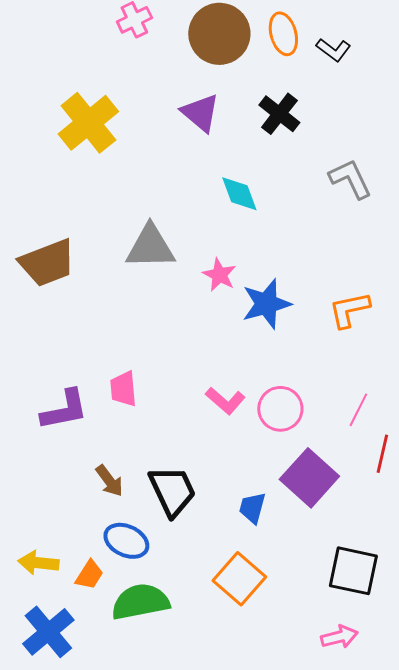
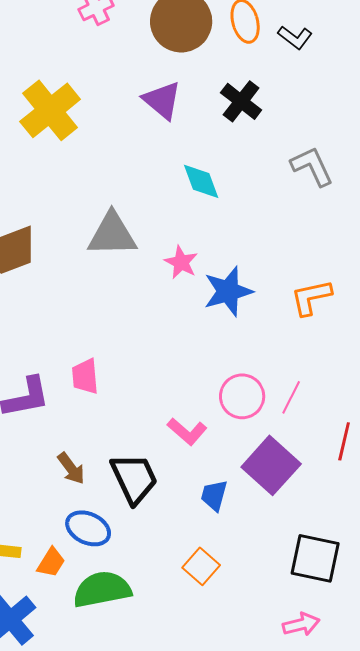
pink L-shape: (225, 401) -> (187, 431), moved
pink line: (358, 410) -> (291, 397), moved
orange square: (239, 579) -> (201, 566), size x0.7

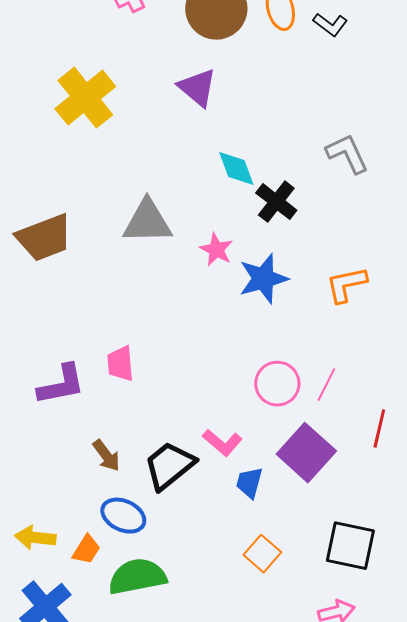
black cross: (241, 101) -> (276, 202), moved
pink L-shape: (187, 431) -> (222, 443), moved
black trapezoid: (134, 478) -> (169, 466), turned -104
orange square: (201, 566) -> (262, 554), moved

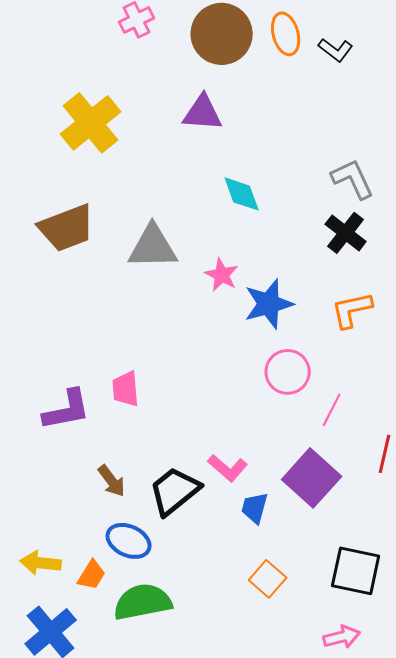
purple triangle: (197, 88) -> (203, 113), turned -36
black cross: (276, 202) -> (346, 233), moved
brown trapezoid: (44, 238) -> (67, 228), moved
pink circle: (277, 384) -> (288, 372), moved

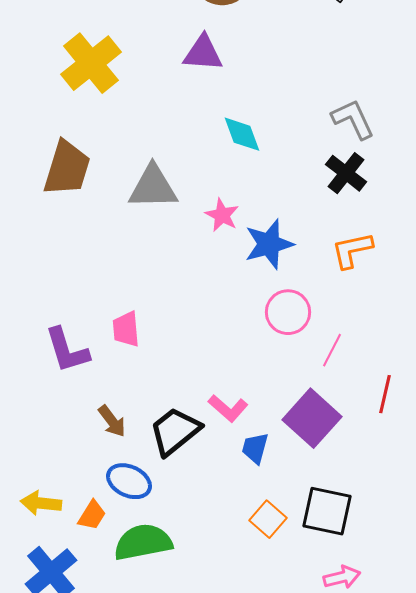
brown trapezoid: (67, 228) -> (67, 168), turned -52
purple L-shape: (67, 410) -> (67, 350), turned 84
black square: (356, 571) -> (327, 511), moved

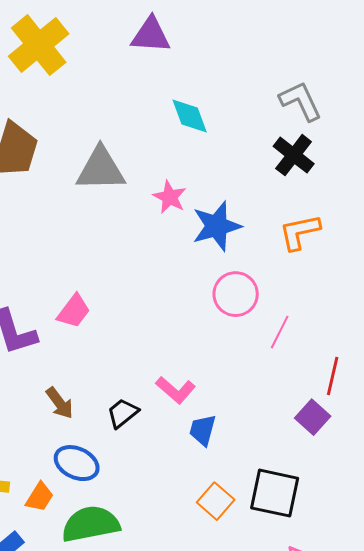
pink trapezoid: (126, 329) -> (74, 311), turned -138
purple square: (312, 418) -> (313, 417), moved, size x0.6
black trapezoid: (175, 431) -> (123, 413), size x0.6

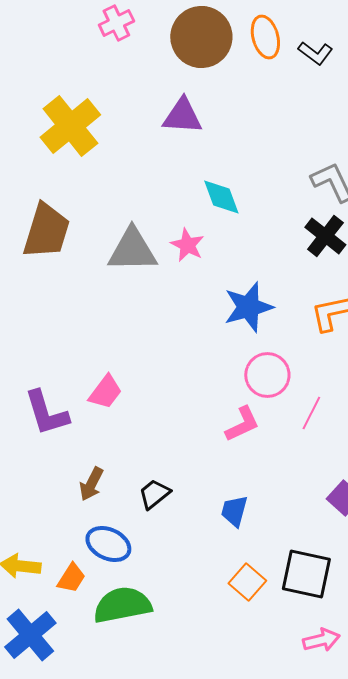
pink star: (170, 197) -> (187, 245), moved
pink L-shape: (176, 390) -> (242, 424), moved, turned -66
brown arrow: (60, 403) -> (91, 484), turned 64

